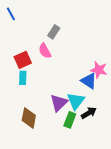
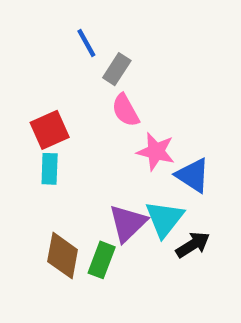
blue line: (11, 14) -> (86, 43), moved
pink semicircle: (45, 51) -> (125, 110), moved
pink star: (99, 70) -> (156, 151), moved
green rectangle: (70, 120) -> (102, 260), moved

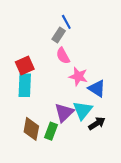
blue line: (86, 43) -> (66, 22), moved
cyan rectangle: (50, 169) -> (25, 85), size x1.5

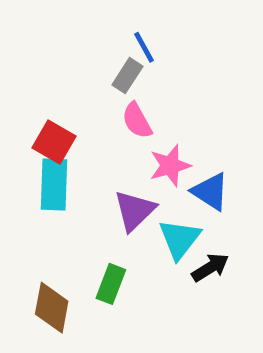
red square: (25, 66) -> (54, 142), turned -36
pink star: (78, 76) -> (170, 166), turned -30
purple triangle: (64, 112) -> (135, 211), moved
brown diamond: (31, 129) -> (52, 308), moved

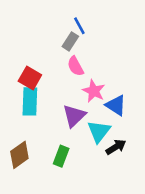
pink star: (170, 166) -> (94, 91), turned -30
brown diamond: (52, 308) -> (19, 155), moved, turned 44

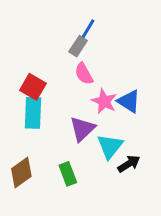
blue line: (79, 26) -> (88, 29), turned 60
blue triangle: (116, 105) -> (129, 101), moved
green rectangle: (61, 156) -> (68, 174), turned -42

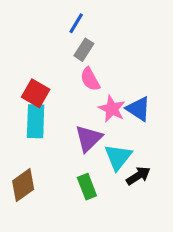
blue line: (88, 29) -> (76, 23), moved
green rectangle: (68, 174) -> (87, 187), moved

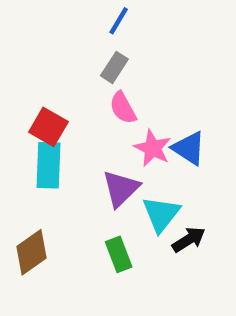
blue line: (76, 23) -> (119, 21), moved

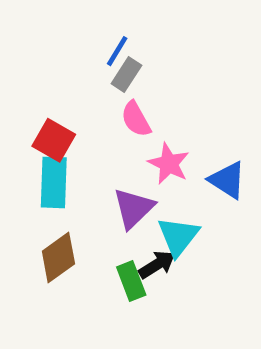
blue line: (119, 21) -> (117, 51), moved
blue triangle: (189, 148) -> (227, 180), moved
black arrow: (189, 240) -> (157, 265), moved
brown diamond: (31, 252) -> (58, 258), moved

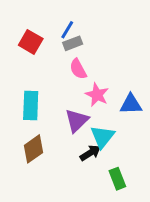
gray rectangle: (126, 75) -> (73, 43), turned 36
red square: (54, 140) -> (31, 42), moved
blue triangle: (227, 180) -> (131, 104), turned -35
green rectangle: (131, 281) -> (117, 179), moved

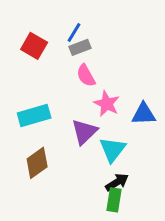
cyan rectangle: (31, 106) -> (34, 116), turned 72
black arrow: (90, 153) -> (117, 182), moved
green rectangle: (117, 179) -> (114, 200), moved, turned 30

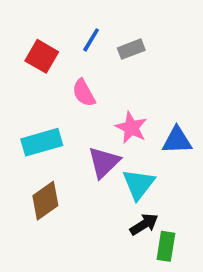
gray rectangle: (80, 47) -> (131, 49), moved
pink semicircle: (86, 76) -> (84, 93), moved
green rectangle: (114, 200) -> (166, 246), moved

